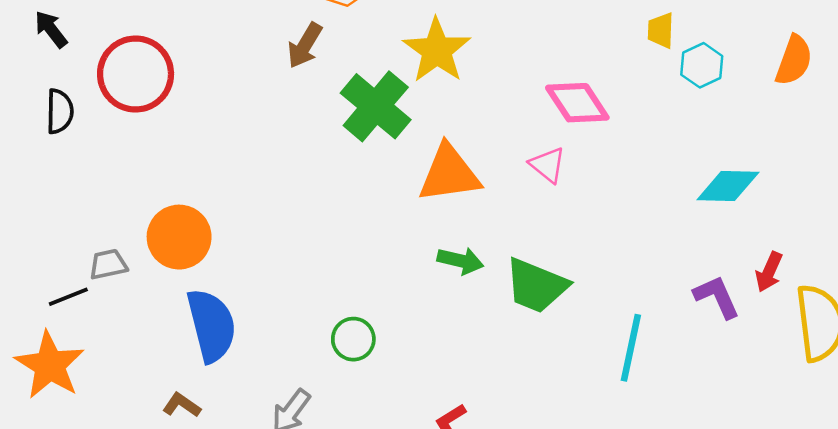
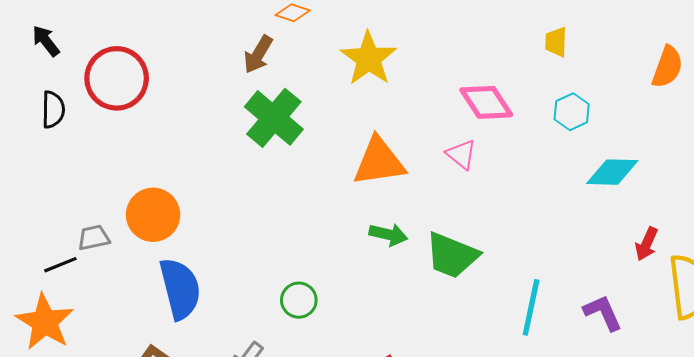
cyan hexagon: (702, 65) -> (572, 112), moved
green cross: (376, 106) -> (274, 118), moved
purple L-shape: (717, 297) -> (603, 313), moved

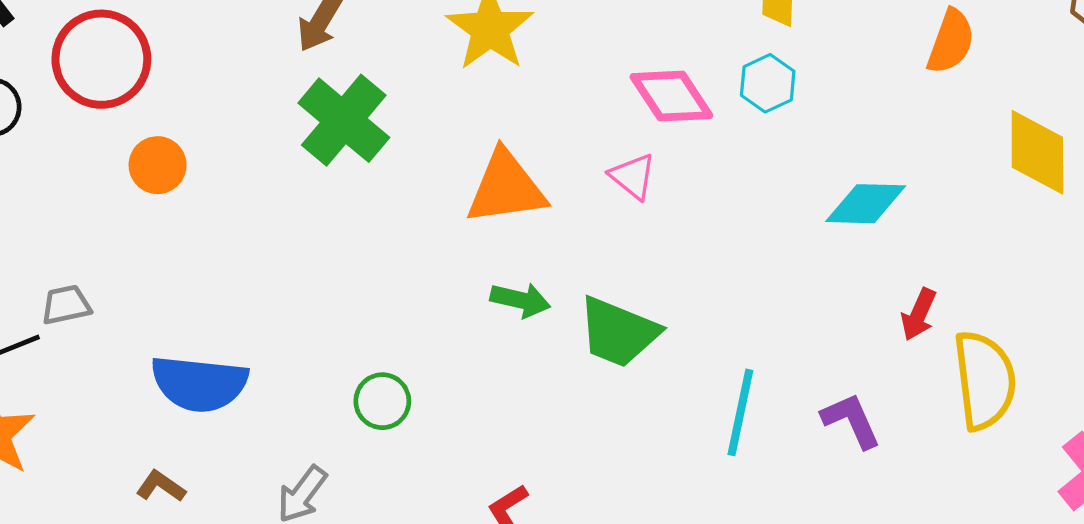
cyan hexagon: (572, 112) -> (768, 83), moved
orange circle: (153, 215) -> (158, 165), moved, size x0.7
blue semicircle: (180, 289) -> (199, 383), turned 110

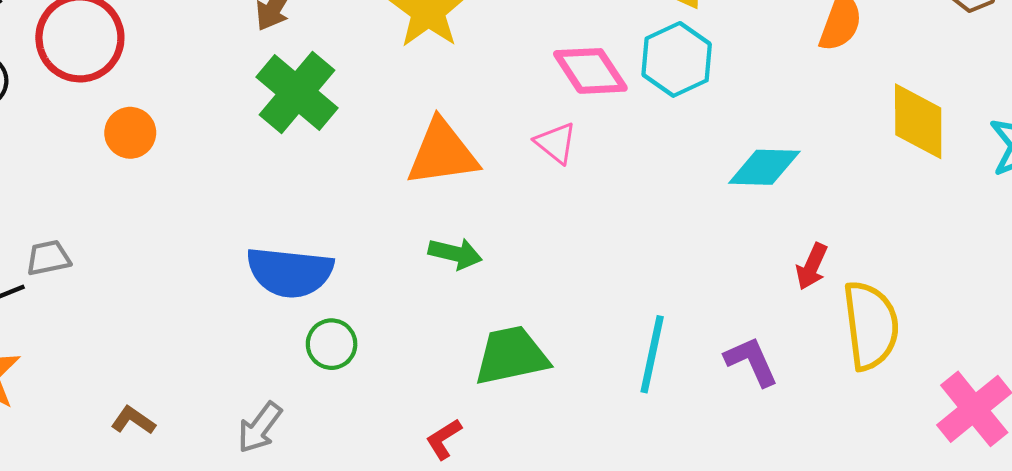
cyan hexagon: (768, 83) -> (677, 59), size x1.4
green trapezoid: (618, 332) -> (511, 356), moved, turned 146
blue semicircle: (199, 383) -> (290, 272), moved

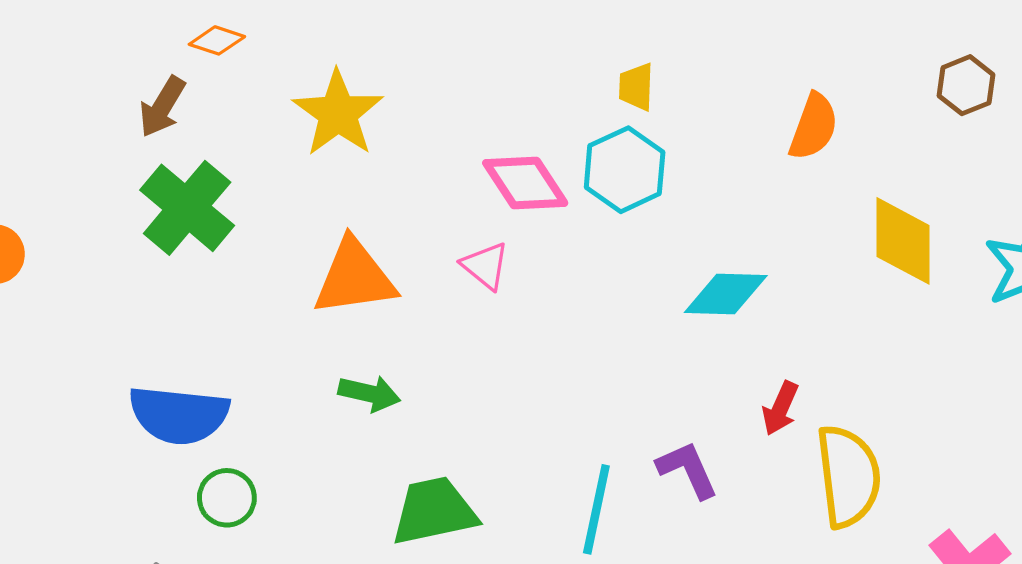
purple L-shape: (751, 361) -> (688, 470), moved

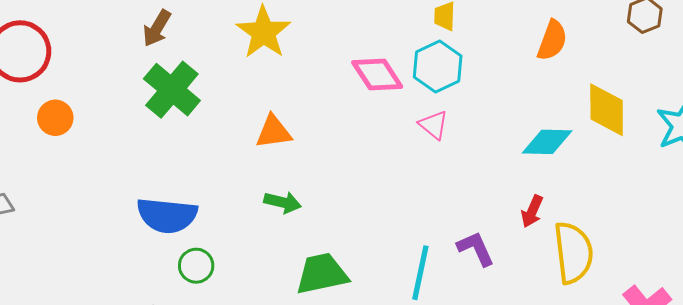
pink triangle: (485, 266) -> (434, 125), moved
orange triangle: (354, 277) -> (274, 132), size x0.7
cyan diamond: (726, 294) -> (547, 142), moved

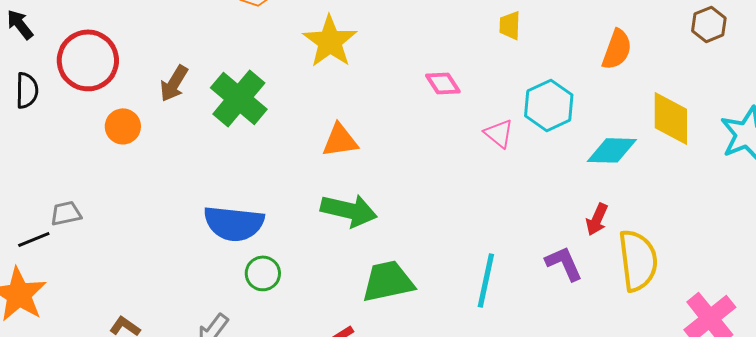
brown arrow: (157, 28) -> (174, 83), moved
cyan hexagon: (438, 66) -> (549, 105), moved
pink diamond: (377, 75) -> (443, 83), size x0.7
green arrow: (283, 202) -> (349, 210), size x1.5
purple L-shape: (476, 249) -> (564, 263), moved

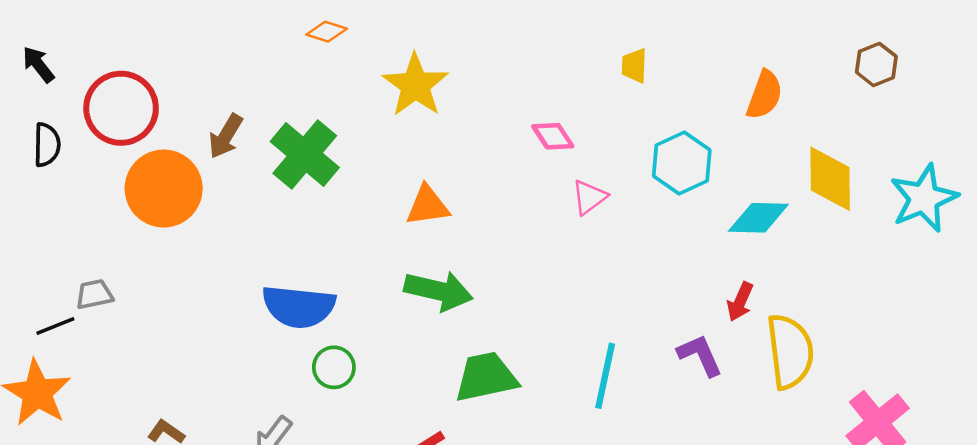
orange circle: (123, 126) -> (164, 189), size x1.8
pink triangle: (499, 133) -> (589, 197), moved, turned 44

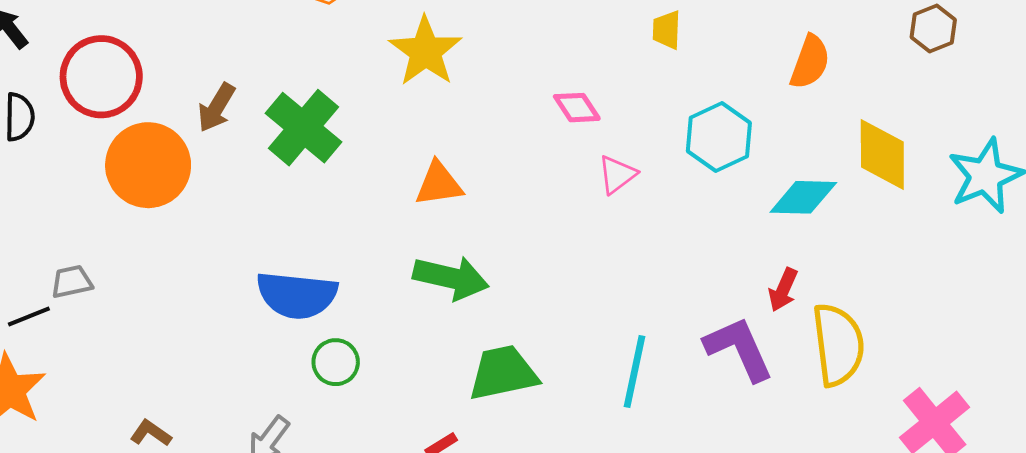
purple L-shape: (700, 355) -> (739, 349), size x1.4

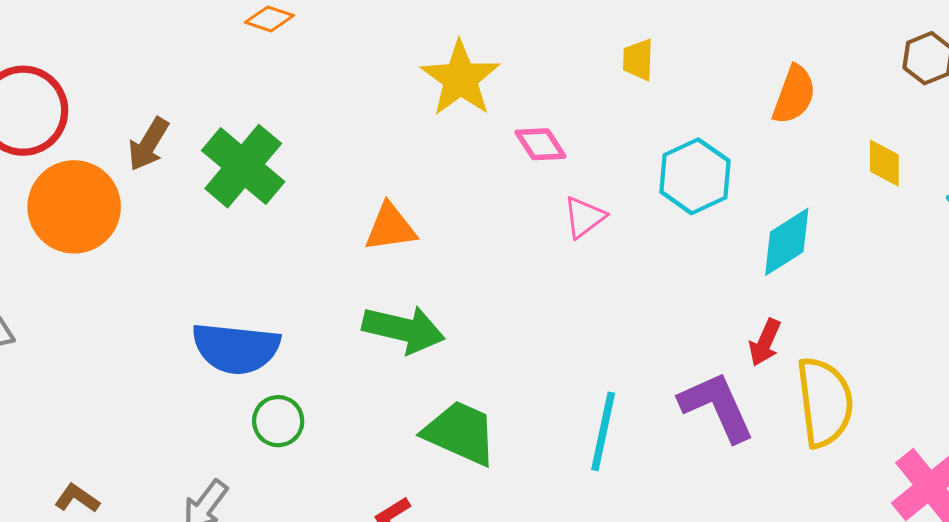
yellow star: (425, 51) -> (460, 79), moved
yellow diamond: (882, 154) -> (884, 163), moved, size x0.6
cyan diamond: (803, 197) -> (787, 242), turned -34
green trapezoid: (503, 373) -> (460, 433), turned 36

